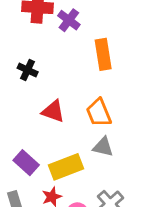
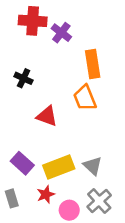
orange trapezoid: (99, 113) -> (85, 98), moved
gray triangle: (103, 147) -> (93, 166), moved, turned 30

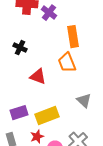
purple rectangle: (22, 163) -> (19, 113), turned -60
gray triangle: (93, 166) -> (84, 101), moved

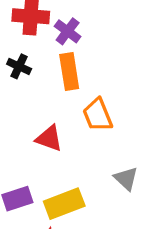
orange rectangle: (73, 37) -> (69, 71), moved
black cross: (20, 48) -> (19, 66), moved

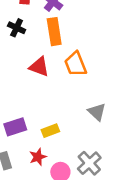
red triangle: (49, 138) -> (39, 67), moved
yellow rectangle: (64, 204) -> (50, 131), size x0.6

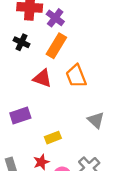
orange rectangle: (54, 32) -> (56, 46), turned 40
purple rectangle: (15, 127) -> (20, 115), moved

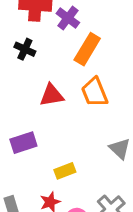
orange rectangle: (56, 46) -> (87, 49), moved
red triangle: (42, 78) -> (52, 95), turned -30

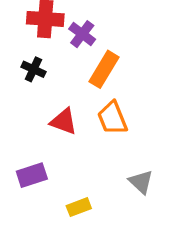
red triangle: (52, 95) -> (64, 121), turned 30

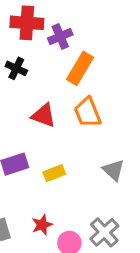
purple cross: (82, 34) -> (60, 36), turned 30
yellow rectangle: (79, 207) -> (54, 173), moved

